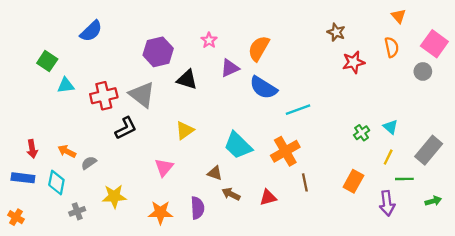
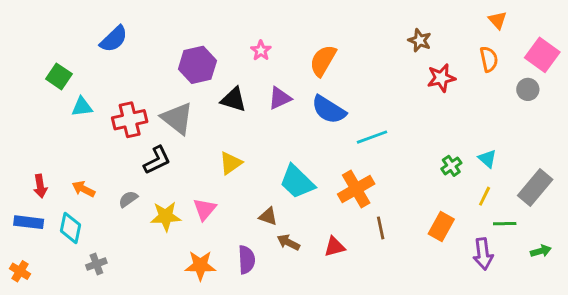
purple triangle: (230, 68) -> (280, 98), moved
gray semicircle: (89, 163) -> (128, 199), moved
yellow star: (114, 196) -> (166, 216), moved

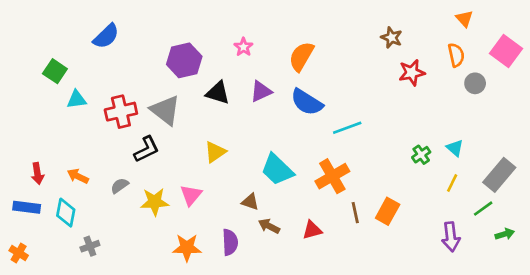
gray circle: (528, 89) -> (475, 83), moved
green line: (505, 224) -> (483, 209), moved, turned -35
orange rectangle: (441, 227) -> (388, 211), moved

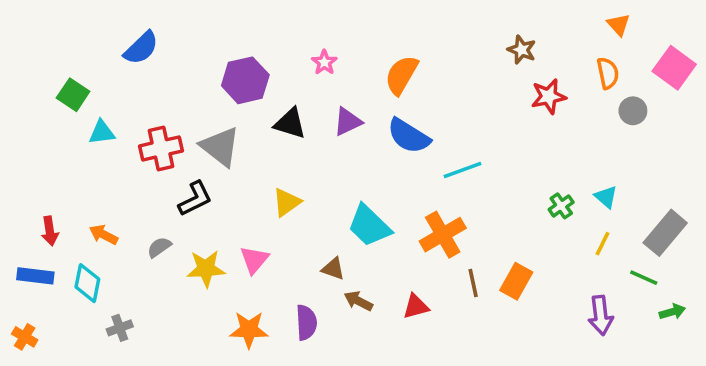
green line: (483, 209) -> (644, 278), turned 60

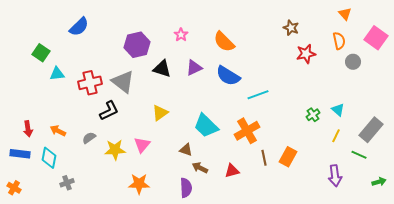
orange semicircle: (401, 75) -> (224, 42), turned -75
green arrow: (672, 312) -> (379, 182), moved
purple semicircle: (306, 323) -> (186, 188), moved

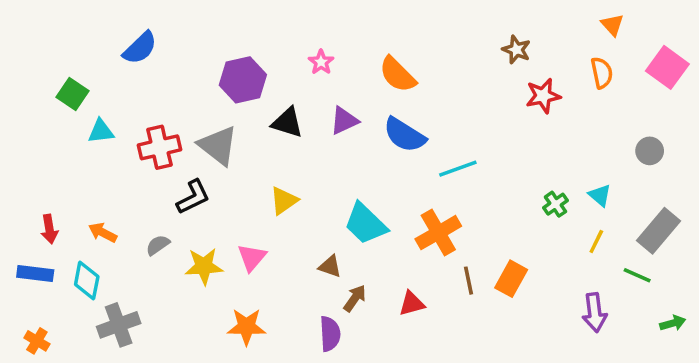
gray circle: (353, 62) -> (650, 151), moved
brown arrow: (200, 168) -> (355, 298), turned 98
gray cross: (67, 183) -> (119, 325), size x1.6
orange cross: (14, 188) -> (37, 341), moved

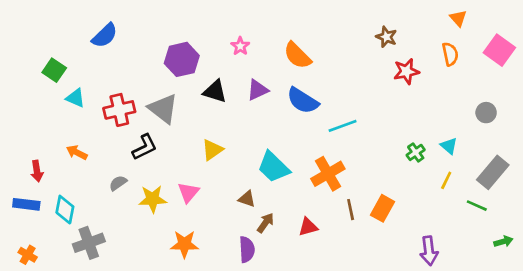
cyan triangle: (101, 131) -> (75, 98), turned 30
orange arrow: (103, 233) -> (77, 152), moved
purple arrow: (595, 312) -> (429, 251), moved

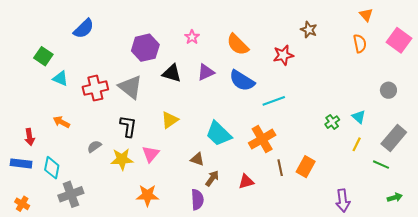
red star: (406, 71) -> (283, 55), moved
black L-shape: (145, 147) -> (128, 126), moved, turned -55
green arrow: (503, 241) -> (395, 197), moved

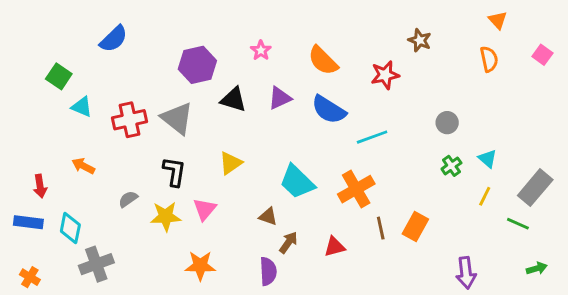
pink square: (399, 40) -> (542, 55), size x0.6
gray circle: (388, 90) -> (447, 123), moved

